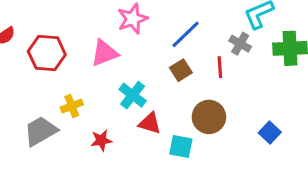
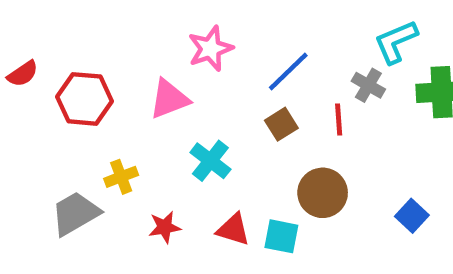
red triangle: (150, 123) -> (233, 229), moved

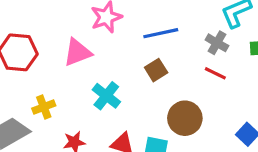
blue line: (288, 71) -> (161, 33), turned 32
red line: (339, 120) -> (215, 73), moved, turned -60

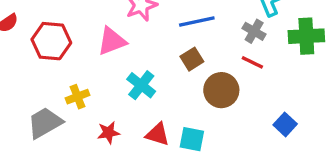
brown circle: (185, 118) -> (221, 90), moved

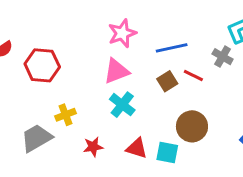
pink triangle: (112, 41) -> (116, 71), moved
red line: (252, 62) -> (193, 76), moved
brown circle: (221, 90) -> (192, 126), moved

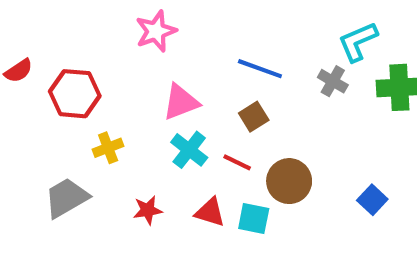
pink star: (122, 33) -> (156, 31), moved
blue line: (172, 48) -> (260, 69), turned 32
red line: (193, 76) -> (237, 162), moved
yellow cross: (65, 115) -> (108, 148), moved

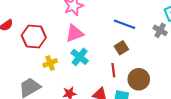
pink triangle: (181, 102) -> (75, 33), moved
cyan cross: (189, 150) -> (80, 57), moved
red line: (237, 162) -> (113, 70), turned 56

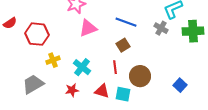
pink triangle: (75, 33) -> (88, 28), moved
cyan cross: (80, 57) -> (82, 67), moved

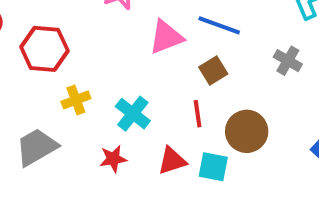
pink triangle: (88, 28) -> (166, 37), moved
gray cross: (161, 28) -> (288, 61), moved
red triangle: (102, 91) -> (172, 161), turned -35

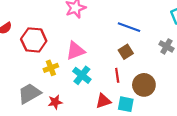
pink triangle: (166, 37) -> (75, 51), moved
red star: (113, 159) -> (55, 102), moved

